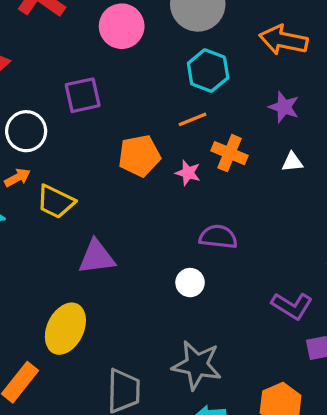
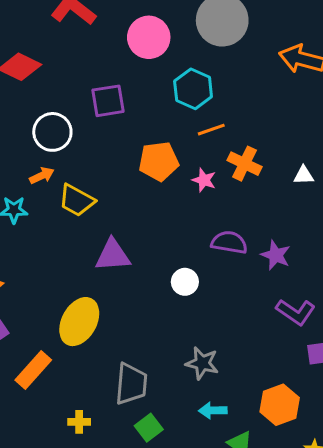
cyan hexagon: (208, 71) -> (193, 89), moved
purple star: (284, 107) -> (276, 255), moved
white circle: (190, 283) -> (185, 282), moved
gray star: (197, 365) -> (202, 363), size x0.7

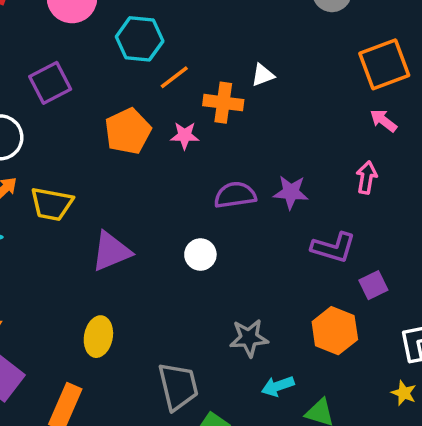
white triangle: (304, 175) -> (263, 75), moved
yellow ellipse: (79, 322) -> (98, 337), size x0.7
orange hexagon: (280, 405) -> (335, 331), moved

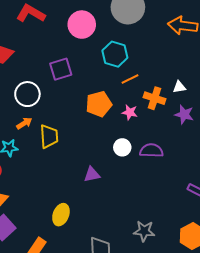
purple star: (291, 192) -> (184, 115), moved
yellow trapezoid: (52, 204) -> (49, 136), turned -115
purple triangle: (111, 251) -> (92, 174), moved, size x0.7
white circle: (200, 255) -> (122, 147), moved

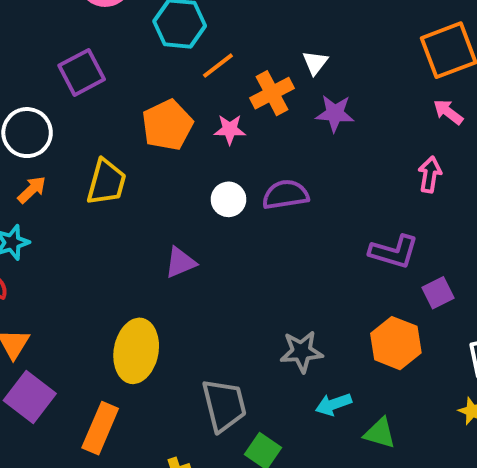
white triangle: (179, 87) -> (315, 63), turned -32
orange cross: (155, 98) -> (272, 93), turned -35
yellow trapezoid: (49, 136) -> (106, 182), moved, turned 30
yellow ellipse: (61, 215) -> (136, 351), size x1.4

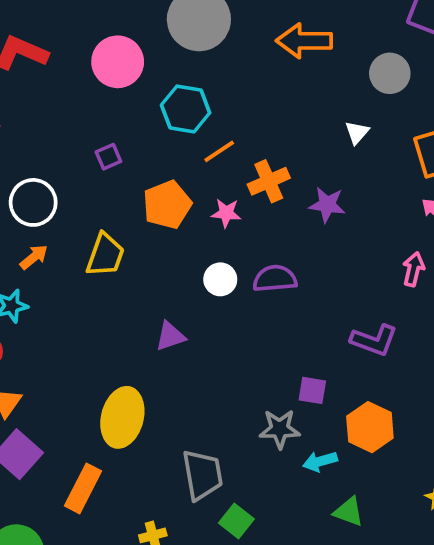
white triangle: (315, 63) -> (357, 133), moved
purple square: (82, 72) -> (108, 157), moved, size x0.6
purple square: (438, 293) -> (312, 390), moved, turned 32
cyan arrow: (334, 404) -> (320, 461), moved

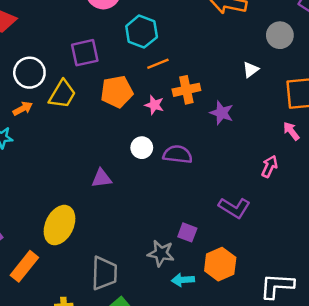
purple square: (108, 157) -> (85, 53), size x1.6
yellow trapezoid: (105, 255) -> (62, 94), moved

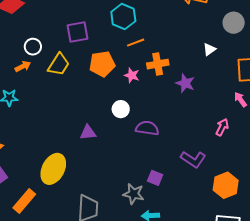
white circle: (29, 73) -> (33, 47), size x0.7
orange arrow: (23, 108) -> (23, 66), moved
purple semicircle: (178, 154) -> (147, 128), moved
orange hexagon: (220, 264) -> (226, 185), moved

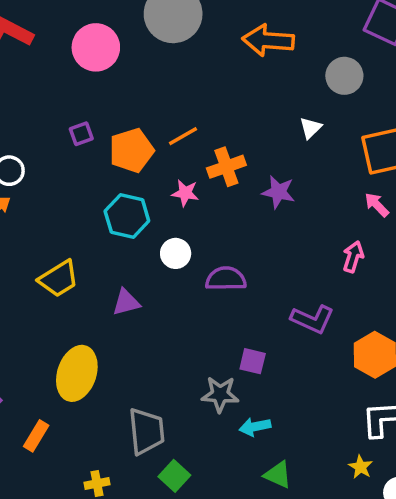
cyan hexagon: (123, 16) -> (127, 216), moved
purple square: (78, 32) -> (81, 134), size x0.6
orange pentagon: (102, 64) -> (131, 150), moved
yellow trapezoid: (59, 65) -> (59, 279), moved, turned 35
orange rectangle: (24, 201) -> (36, 436), size x0.7

